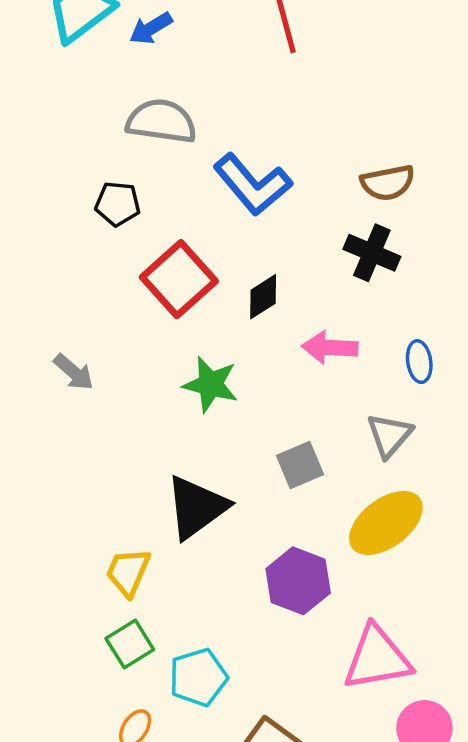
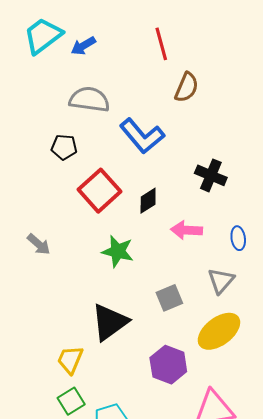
brown semicircle: (388, 183) -> (187, 87), moved, turned -56

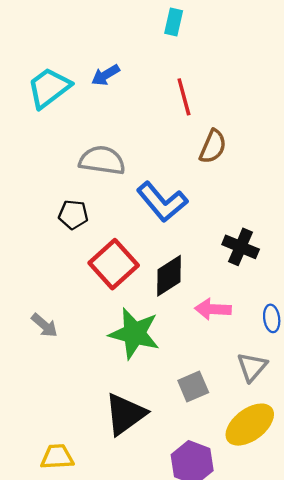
blue arrow: (83, 46) -> (106, 75), moved
black diamond: (148, 201) -> (169, 276), size x1.4
green star: (118, 251) -> (134, 333), size x1.4
yellow trapezoid: (70, 360) -> (57, 457), moved, turned 64

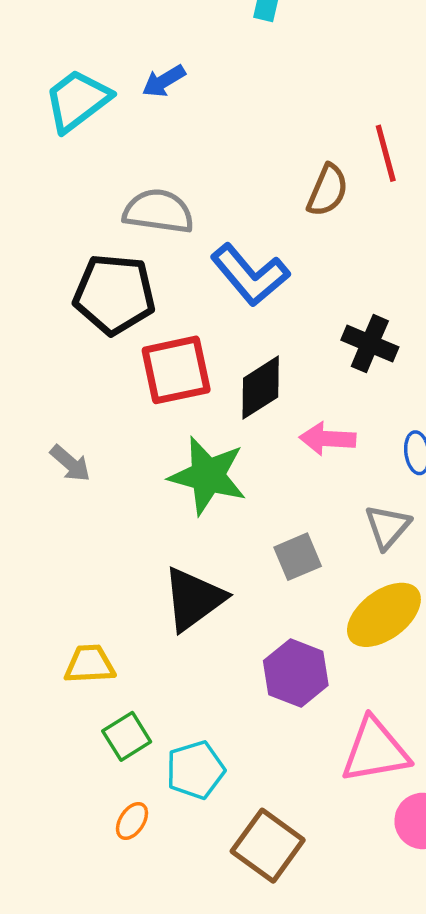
red line: (184, 97) -> (386, 153), moved
black pentagon: (73, 215) -> (114, 294), size x1.8
red square: (114, 264) -> (176, 370), turned 30

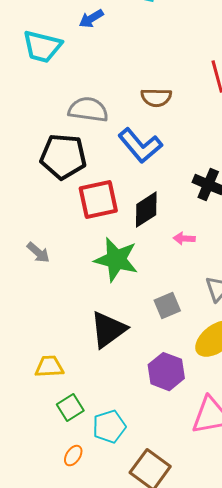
blue arrow: (164, 81) -> (91, 19), moved
cyan trapezoid: (77, 100) -> (42, 47), turned -129
brown semicircle: (328, 190) -> (156, 98), moved, turned 68
pink arrow: (328, 439) -> (184, 239), size x0.7

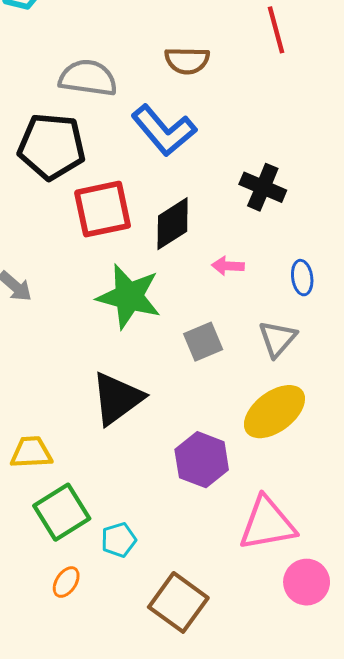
gray square: (167, 306) -> (203, 342), moved
green square: (70, 408) -> (62, 512), size x1.4
cyan pentagon: (109, 427) -> (119, 540), size x0.7

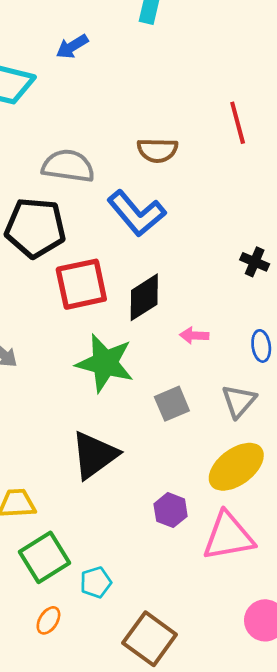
black cross: (263, 187) -> (255, 262), moved, size x0.7
purple hexagon: (202, 460) -> (171, 510), size x0.7
pink triangle: (267, 524) -> (228, 536), moved

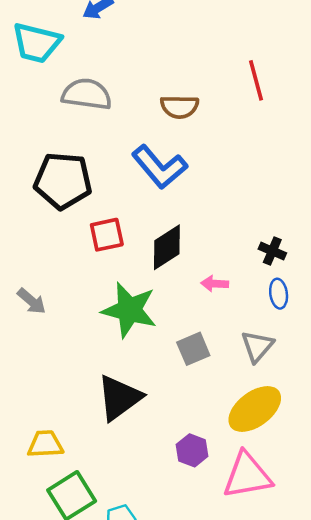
gray semicircle: (68, 166) -> (87, 94), moved
black cross: (255, 262) -> (272, 251), moved
red square: (81, 284) -> (107, 235), size x0.7

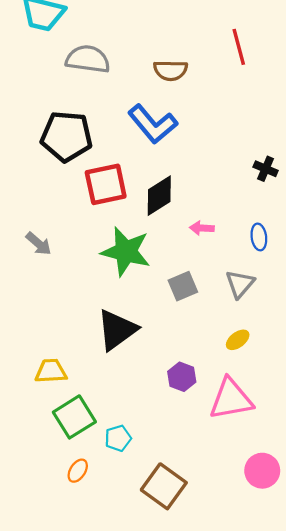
red square: (107, 235) -> (106, 184), size x1.4
black cross: (272, 251) -> (266, 169), moved
yellow ellipse: (255, 409) -> (238, 340), size x0.5

